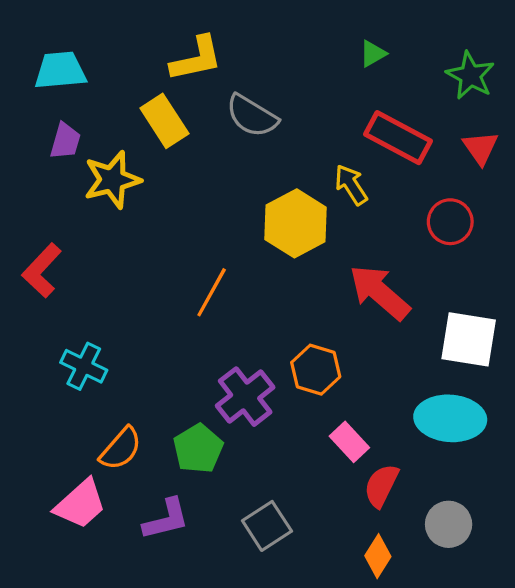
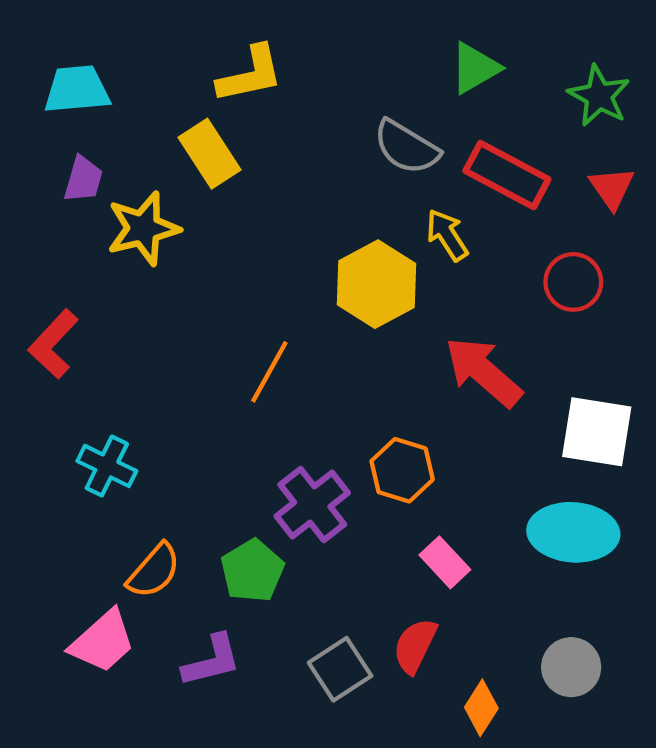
green triangle: (373, 54) -> (475, 68), size x1.5
gray semicircle: (252, 116) -> (406, 147), moved
red semicircle: (381, 486) -> (415, 646), moved

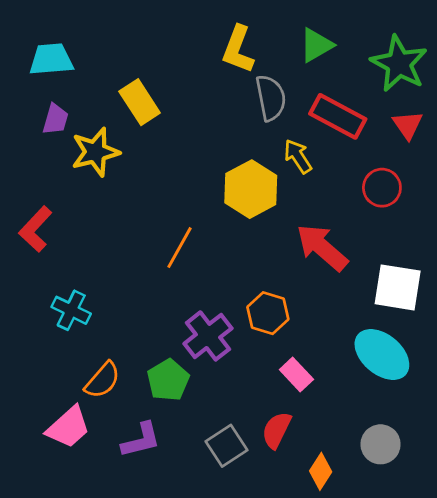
yellow L-shape: (250, 74) -> (238, 49), moved, turned 123
green star: (599, 96) -> (399, 64), size x1.4
gray semicircle: (406, 147) -> (271, 98), turned -132
cyan ellipse: (573, 532) -> (382, 354), turned 36

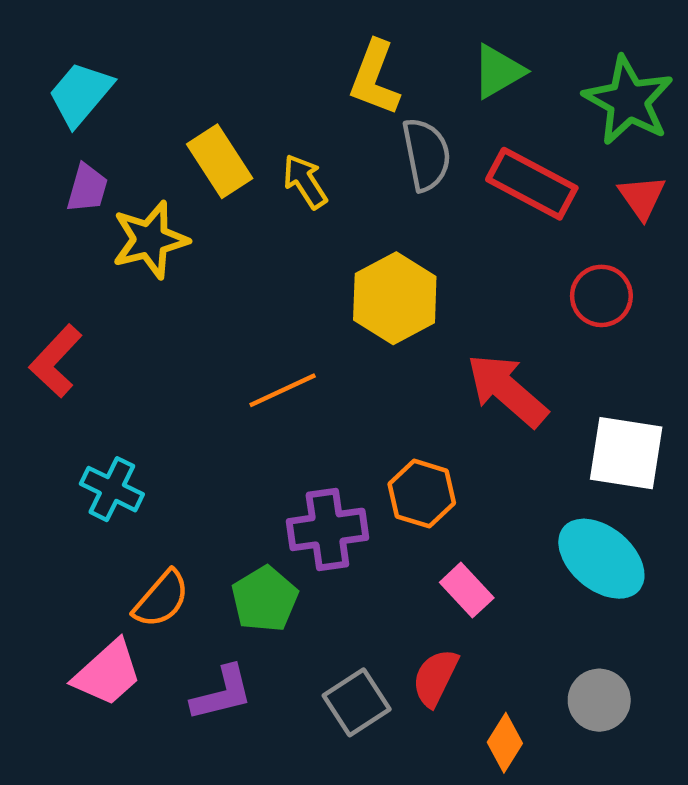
cyan trapezoid: (51, 59) -> (80, 94), turned -45
yellow arrow: (298, 156) -> (305, 181), moved
orange line: (179, 248) -> (283, 390), turned 36
purple cross: (208, 336) -> (327, 529), turned 30

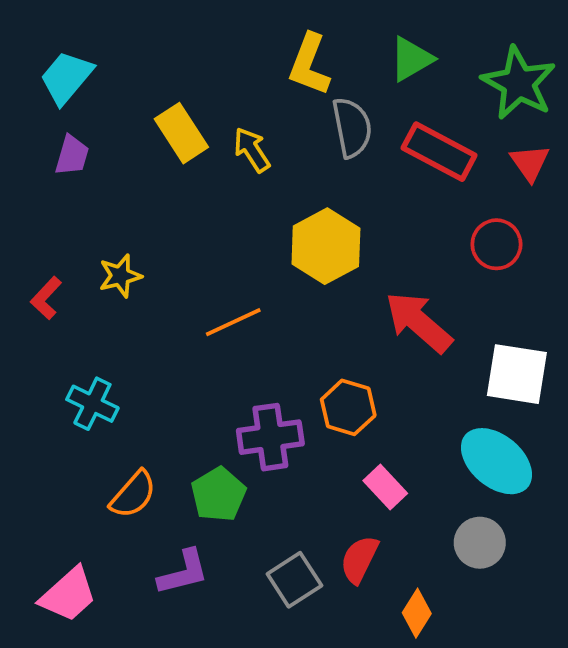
yellow star: (150, 240) -> (120, 276), moved, size x0.7
red L-shape: (56, 361) -> (46, 298), size x0.7
pink trapezoid: (107, 673) -> (68, 595), moved
gray circle: (599, 700) -> (480, 543), moved

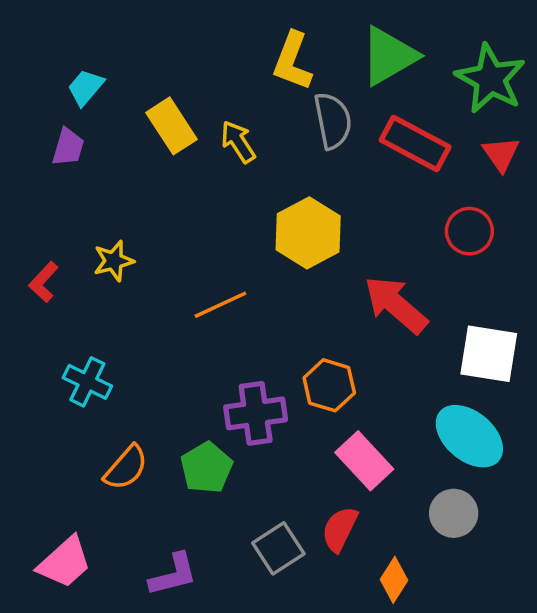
green triangle: (411, 59) -> (389, 56), size x1.4
cyan trapezoid: (66, 77) -> (86, 87), moved, size x0.7
pink rectangle: (385, 487) -> (364, 461), size x1.4
purple L-shape: (183, 572) -> (173, 575), moved

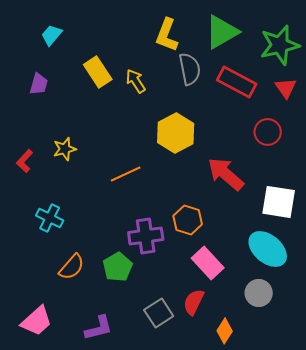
green star: (490, 79) -> (280, 45), turned 30
cyan trapezoid: (86, 87) -> (52, 35), moved

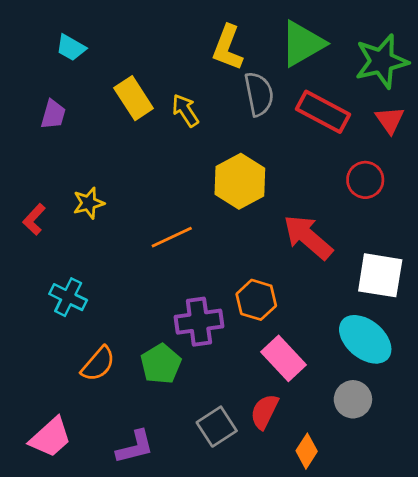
cyan trapezoid: (52, 35) -> (71, 48), turned -100

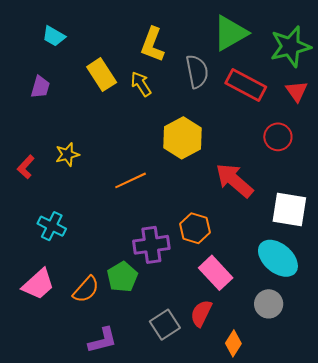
yellow L-shape: (228, 48) -> (152, 45), moved
orange semicircle: (98, 364) -> (86, 289), moved
pink trapezoid: (50, 437) -> (38, 284), moved

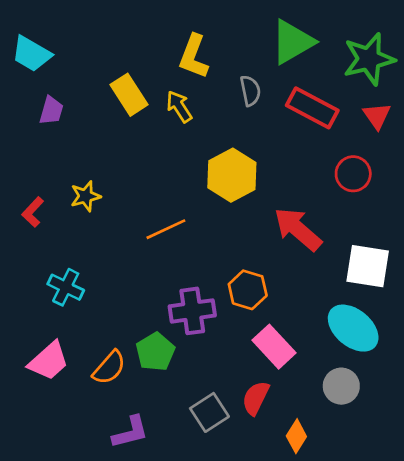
cyan trapezoid: (54, 36) -> (31, 54), moved, size x1.4
gray semicircle: (197, 71) -> (250, 91), size x0.7

